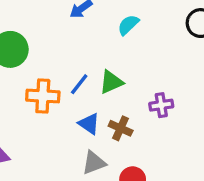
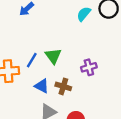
cyan semicircle: (128, 25) -> (84, 14), moved
green triangle: (111, 82) -> (53, 56), turned -36

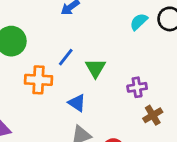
blue line: (32, 60) -> (66, 57), moved
brown cross: (63, 86) -> (153, 115), moved, turned 35

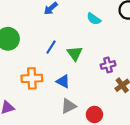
cyan semicircle: (139, 22) -> (94, 19), moved, turned -96
orange cross: (39, 80) -> (32, 78), moved

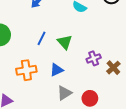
purple cross: (108, 65) -> (94, 58), moved
blue triangle: (63, 81) -> (57, 70), turned -48

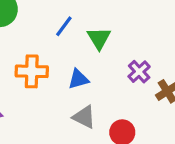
purple cross: (94, 58) -> (139, 72), turned -32
gray triangle: (64, 93) -> (84, 117), turned 49

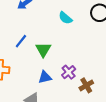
blue triangle: (78, 79) -> (45, 77), moved

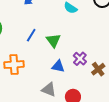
blue triangle: (45, 77) -> (58, 66), turned 32

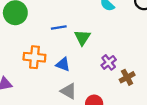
blue line: (31, 35) -> (59, 28), turned 40
blue triangle: (58, 66) -> (63, 64), moved

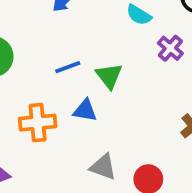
purple cross: (109, 62) -> (170, 48), moved
blue triangle: (63, 64) -> (85, 111), moved

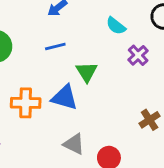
blue line: (68, 67) -> (55, 46), moved
blue triangle: (85, 111) -> (65, 97), size x1.4

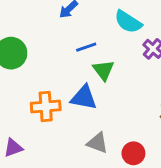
cyan semicircle: (116, 26) -> (128, 22), size x1.4
blue line: (55, 46) -> (86, 47), moved

